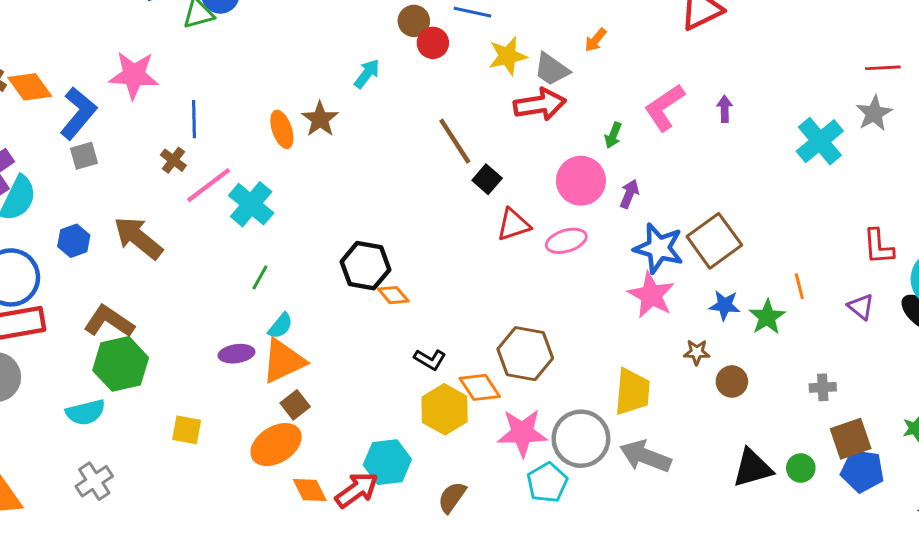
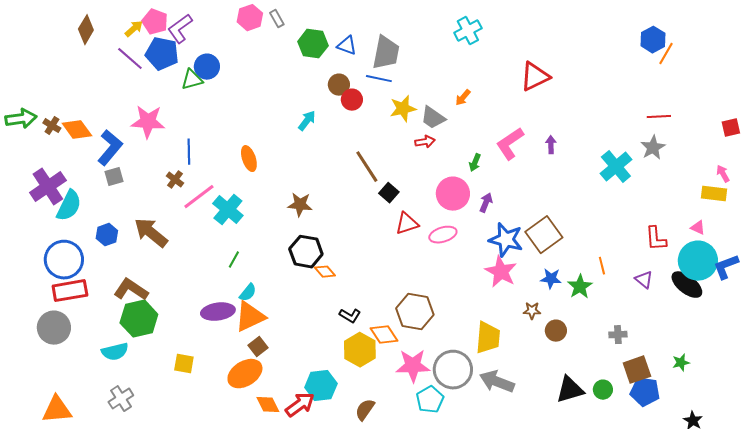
red arrow: (540, 104) -> (425, 142), size x0.6
brown star: (320, 119) -> (300, 205), moved, turned -30
purple ellipse: (236, 354) -> (218, 312), size x1.4

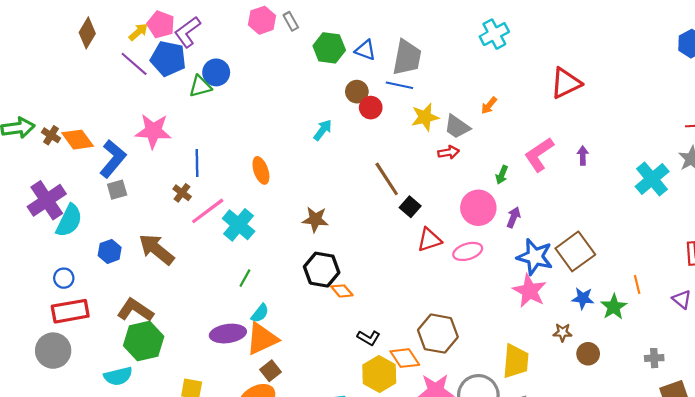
blue circle: (64, 260) -> (64, 278), size x0.5

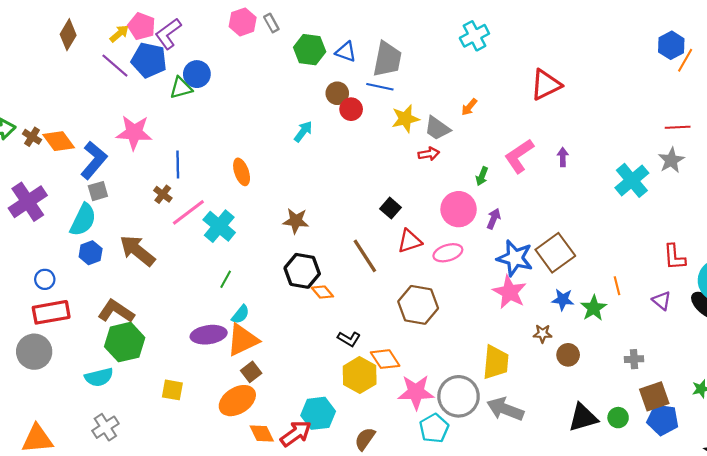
brown line: (387, 179) -> (365, 256), moved
cyan semicircle: (69, 221) -> (83, 220), moved
brown hexagon: (438, 334) -> (418, 305), moved

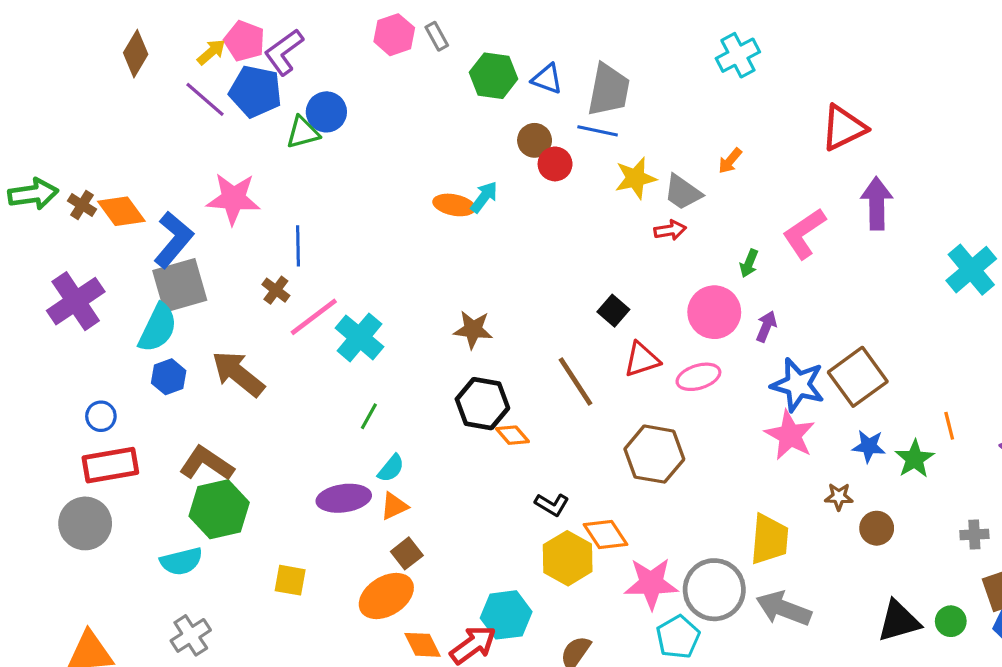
purple arrow: (563, 157) -> (877, 203), moved, size x1.8
orange ellipse: (242, 172) -> (454, 205), moved, turned -60
gray square: (98, 191) -> (180, 285), size x1.8
orange triangle: (243, 340) -> (394, 506), size x0.6

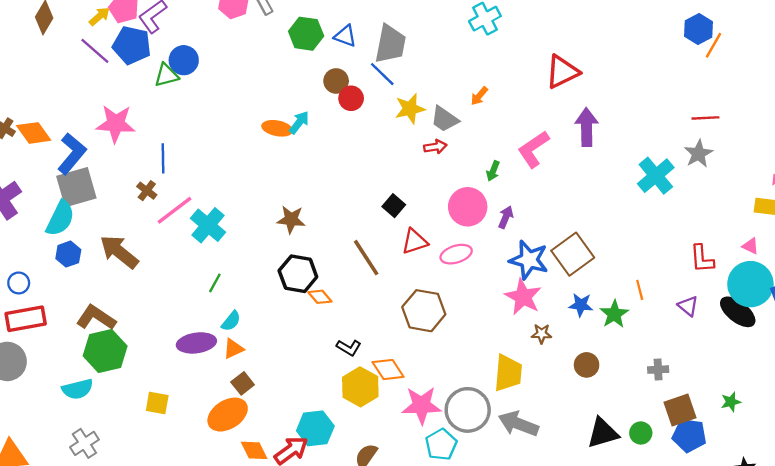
blue line: (598, 131) -> (382, 74), turned 32
brown star: (839, 497) -> (542, 334), moved

